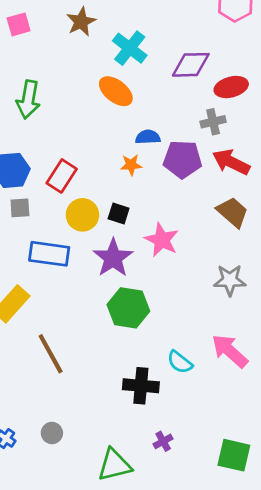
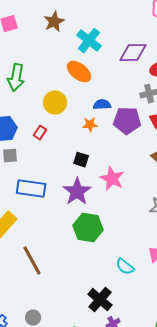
red rectangle: (62, 176) -> (40, 133), size x0.6
yellow circle: (82, 215) -> (55, 103), moved
black cross: (141, 386) -> (100, 300), moved, turned 35

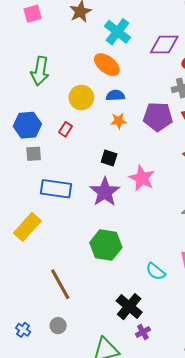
blue semicircle: (102, 105) -> (115, 95), moved
green hexagon: (88, 228) -> (106, 245), moved
brown line: (32, 261) -> (60, 284), moved

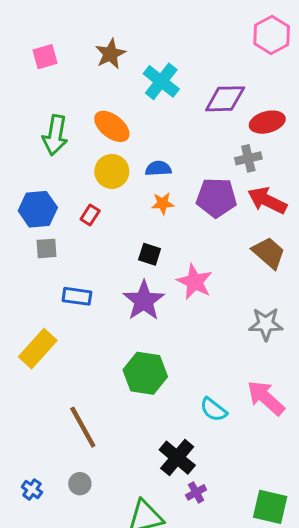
orange ellipse: (107, 65) -> (112, 126), moved
blue rectangle: (56, 189) -> (77, 296), size x0.7

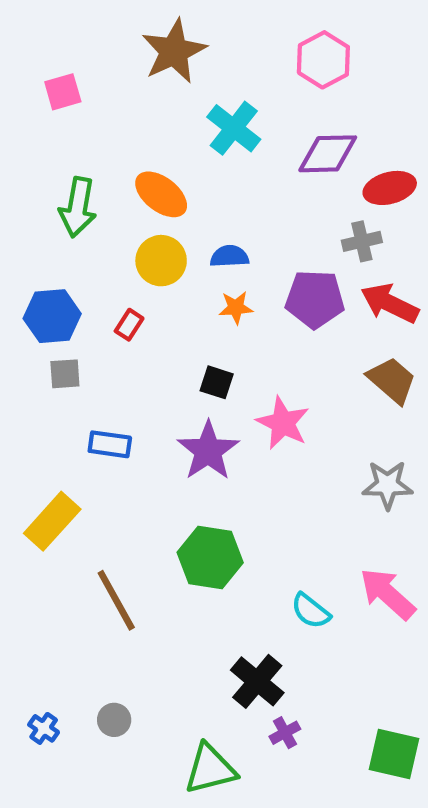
pink hexagon: (272, 35) -> (323, 60), moved
brown star: (110, 54) -> (174, 51), moved, size x1.4
brown line: (83, 427) -> (116, 600), moved

